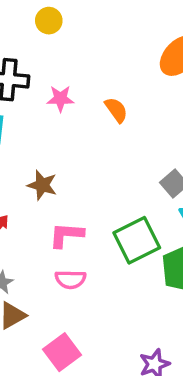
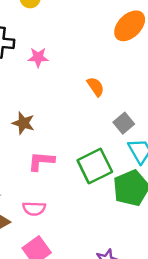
orange semicircle: (116, 110) -> (96, 87), moved
pink semicircle: (70, 279) -> (34, 209), moved

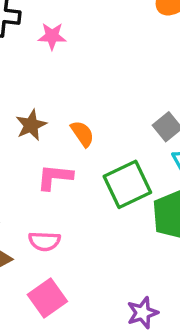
orange semicircle: (96, 87) -> (82, 134), moved
brown star: (23, 123) -> (31, 125), turned 30

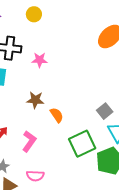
brown star: (31, 125) -> (35, 100), moved, turned 30
pink L-shape: (55, 177) -> (29, 141), moved, turned 120

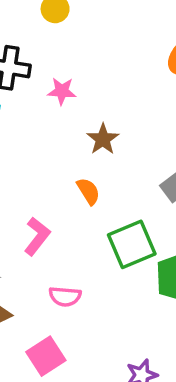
brown star: (35, 100) -> (103, 139), moved, turned 30
pink semicircle: (35, 176) -> (65, 296), moved

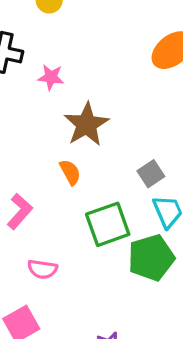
brown star: (103, 139) -> (87, 124), size x1.5

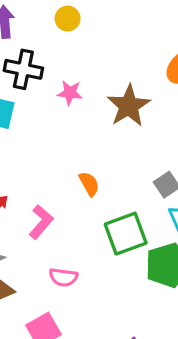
brown star: (87, 124) -> (129, 106), moved

